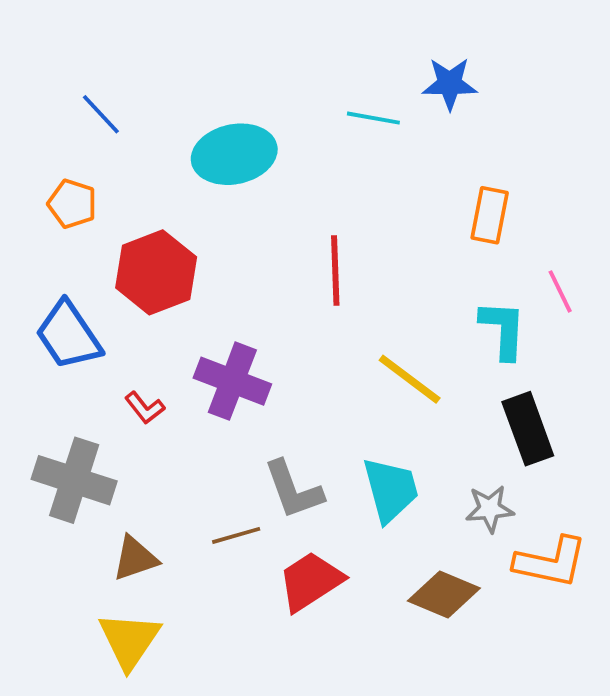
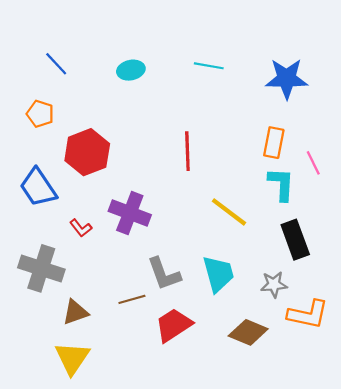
blue star: (450, 84) -> (287, 79), moved, size x1.4
cyan ellipse: (234, 154) -> (131, 70), moved, size x0.6
orange rectangle: (490, 215) -> (274, 143), moved

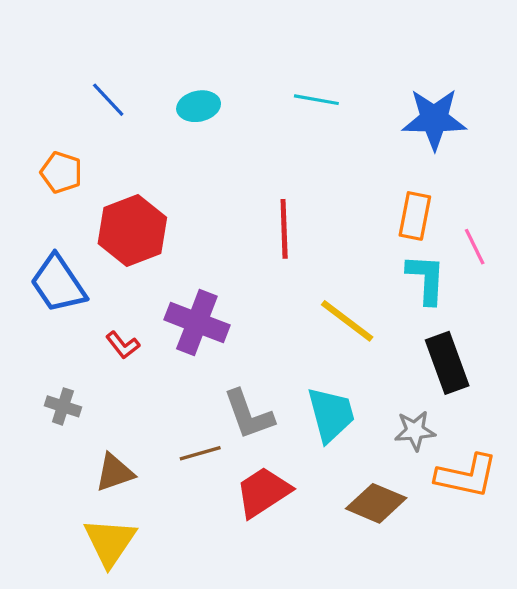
blue line: (56, 64) -> (108, 100), moved
gray cross: (41, 268) -> (63, 406), size x0.5

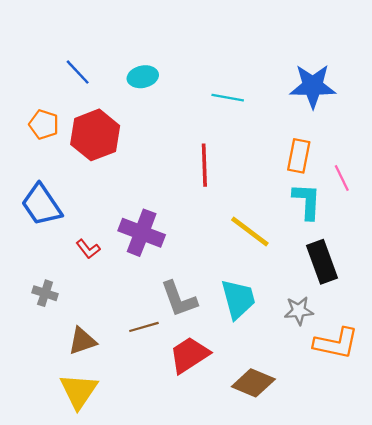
cyan line: (316, 100) -> (228, 98), moved
red hexagon: (132, 230) -> (95, 135), moved
brown diamond: (376, 503) -> (253, 383), moved

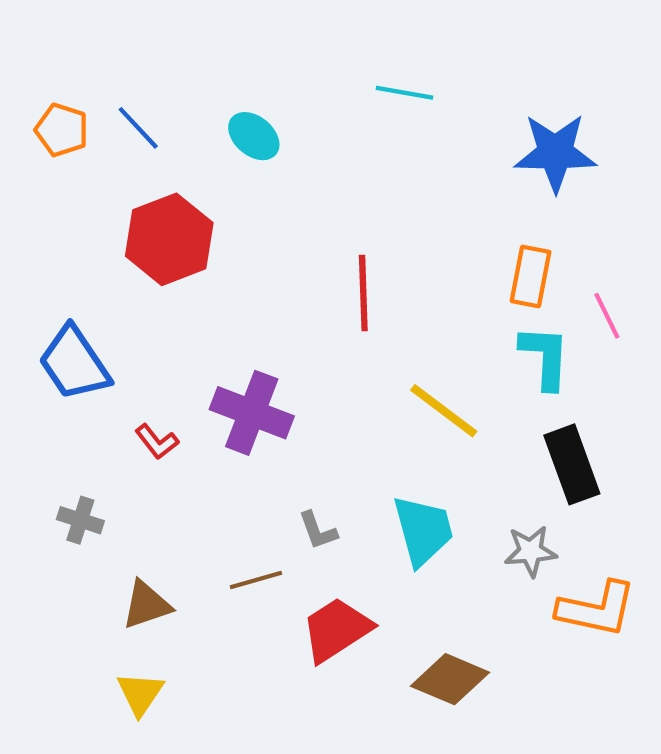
cyan ellipse: (143, 77) -> (254, 136), turned 52
cyan line: (228, 98) -> (405, 93), moved
orange pentagon: (44, 124) -> (62, 130), moved
gray L-shape: (179, 299) -> (318, 531), size x0.6
yellow triangle: (79, 391) -> (140, 694), size x0.7

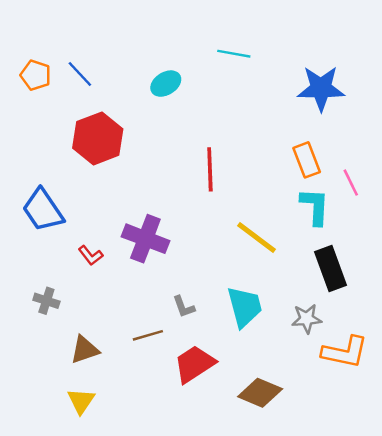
cyan ellipse: (254, 136) -> (166, 84), moved, turned -72
orange rectangle: (531, 277) -> (307, 160), turned -32

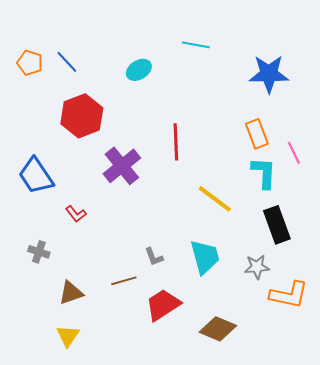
purple cross: (145, 239) -> (122, 166), moved, turned 30

